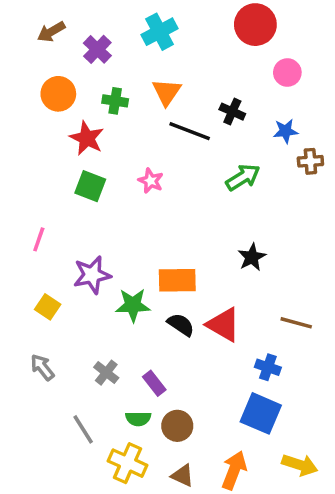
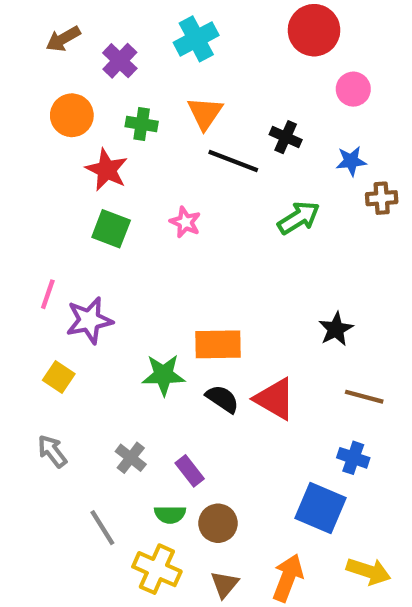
black star: (252, 257) -> (336, 329), moved
purple star: (92, 275) -> (89, 320), moved
blue cross: (268, 367) -> (353, 458), moved
brown triangle: (183, 476) -> (225, 584), turned 45

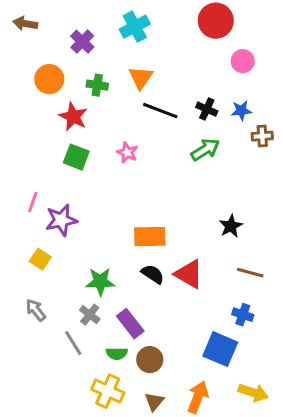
brown arrow: (63, 39) -> (25, 24), moved, turned 40
black cross: (286, 137) -> (207, 109), moved
green star: (163, 375) -> (100, 282), moved
purple rectangle: (190, 471) -> (130, 324), size x1.4
gray line: (102, 528) -> (73, 343), moved

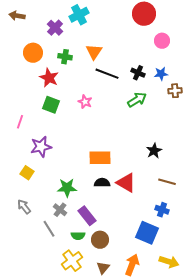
cyan cross: (135, 27) -> (79, 15), moved
pink line: (33, 202) -> (20, 122), moved
black semicircle: (153, 274) -> (102, 183), turned -35
yellow cross: (108, 391) -> (72, 261), turned 30

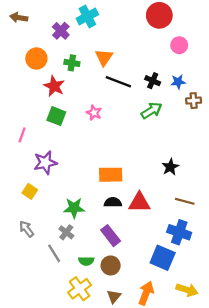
red triangle: (126, 183) -> (139, 202), turned -30
blue cross: (162, 210) -> (179, 232), size x1.5
purple rectangle: (87, 216) -> (111, 236), moved

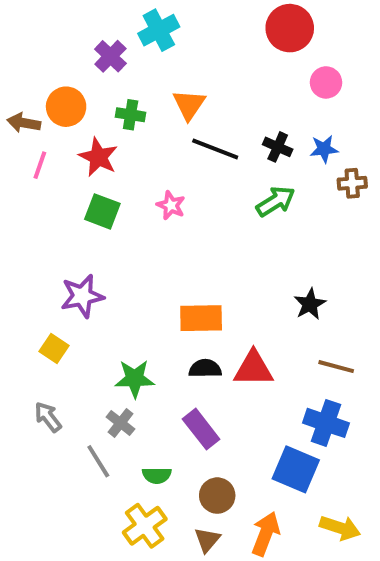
brown arrow: (19, 18) -> (24, 123), moved
pink line: (22, 135) -> (40, 165), moved
brown circle: (111, 265) -> (217, 496), moved

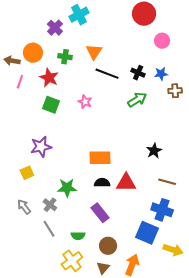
yellow square: (54, 348) -> (27, 173), turned 32
gray cross: (120, 423) -> (50, 205), moved
yellow arrow: (340, 528) -> (173, 250), moved

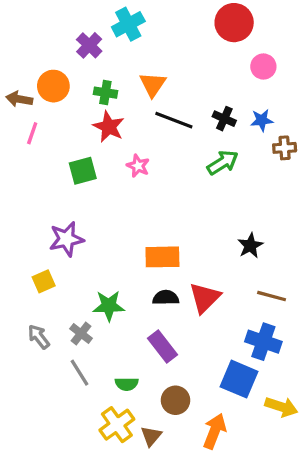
red star: (49, 78) -> (109, 127), moved
green square: (51, 105) -> (83, 171), turned -36
red triangle: (126, 183) -> (205, 298), turned -45
brown triangle: (103, 268) -> (151, 436), moved

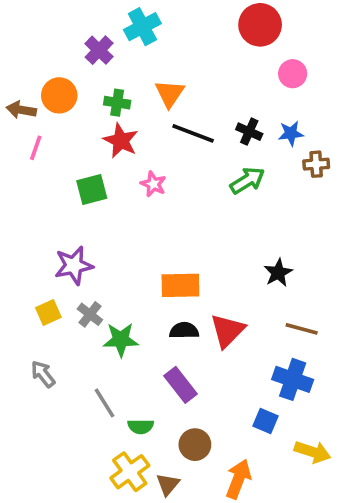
gray cross: (81, 333) -> (90, 314), moved
gray line: (79, 373) -> (104, 403), moved
blue square: (239, 379) -> (265, 421), size x0.6

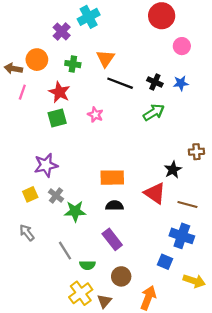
red star: (121, 141) -> (59, 92), moved
brown cross: (316, 164) -> (196, 152), moved
red triangle: (227, 331) -> (155, 193), moved, turned -40

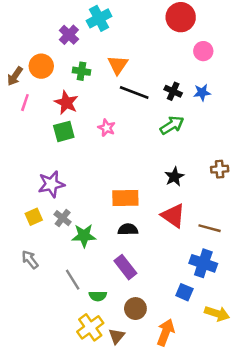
brown arrow: (13, 69) -> (15, 76), turned -66
black star: (173, 170) -> (174, 177), moved

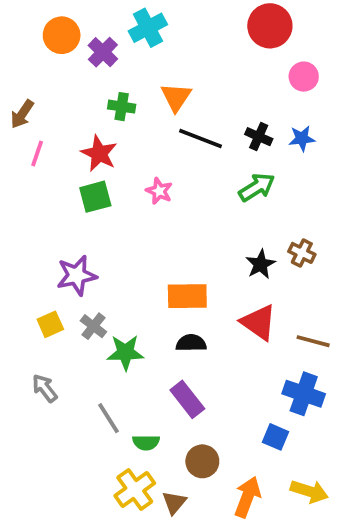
orange circle: (41, 66) -> (62, 35), moved
brown cross: (220, 169) -> (302, 253), moved, turned 30
yellow arrow: (217, 314) -> (309, 491), moved

